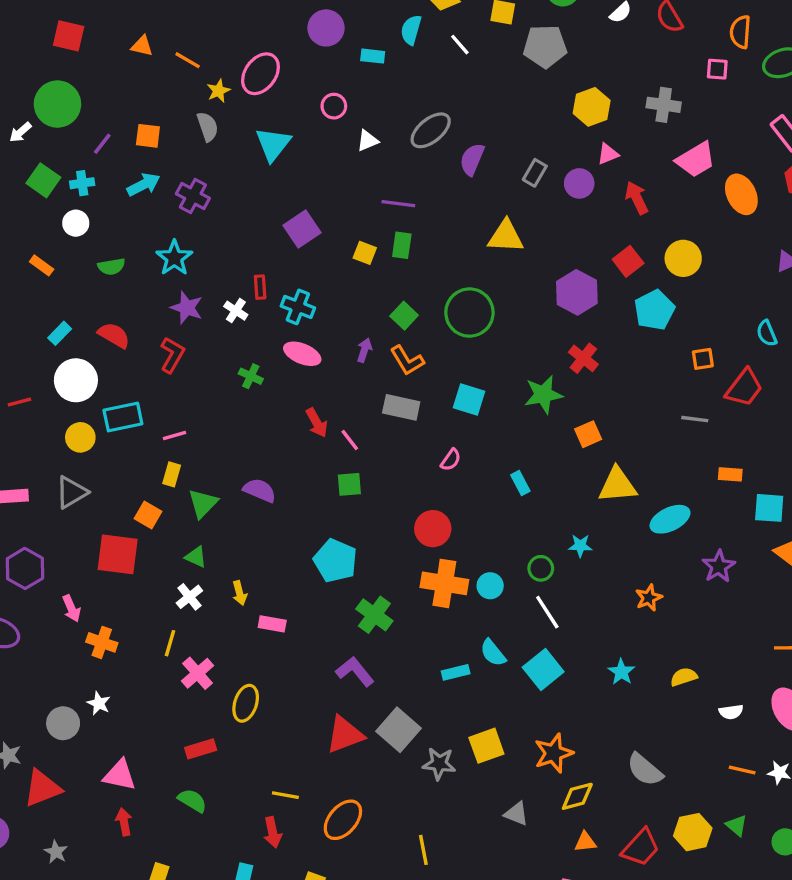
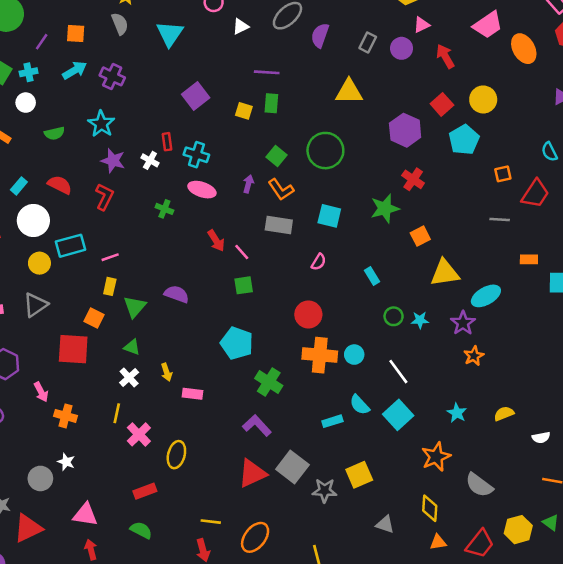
purple star: (719, 566) -> (463, 323), moved
green circle: (541, 568) -> (394, 316), moved
orange star: (554, 753) -> (436, 457), moved
yellow diamond: (577, 796) -> (430, 508), turned -68

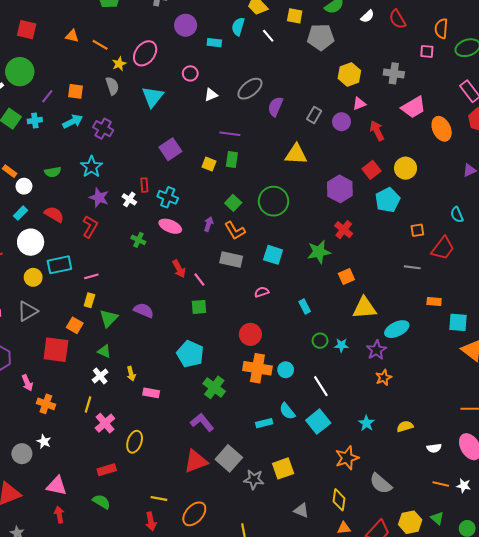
white circle: (26, 103) -> (24, 186), moved
pink semicircle: (319, 262) -> (262, 292), turned -144

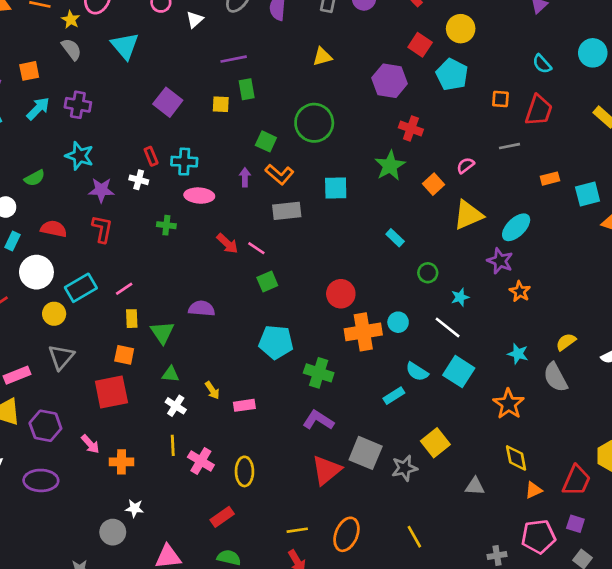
yellow triangle: (296, 154) -> (322, 57), size x0.7
orange square: (417, 230) -> (500, 99), turned 32
pink semicircle: (262, 292) -> (465, 165), moved
cyan star: (341, 345) -> (460, 297), moved
gray semicircle: (381, 484) -> (555, 377), moved, turned 40

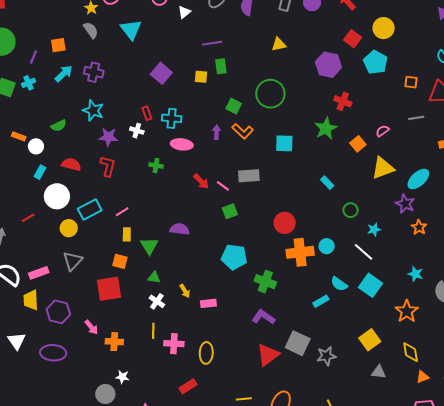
gray rectangle: (287, 211) -> (249, 176), moved
yellow square: (435, 443) -> (370, 340), moved
pink cross: (201, 461) -> (174, 344), turned -30

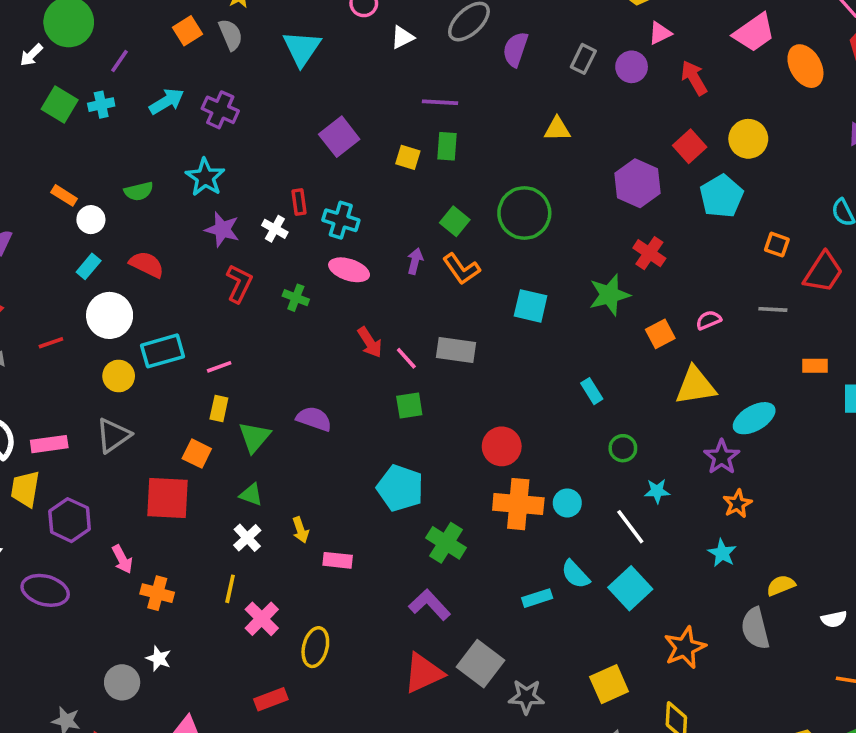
orange square: (58, 45) -> (187, 31), moved, turned -35
red L-shape: (108, 166) -> (239, 284), moved
cyan star: (415, 274) -> (722, 553), moved
pink cross: (174, 344) -> (262, 619), turned 30

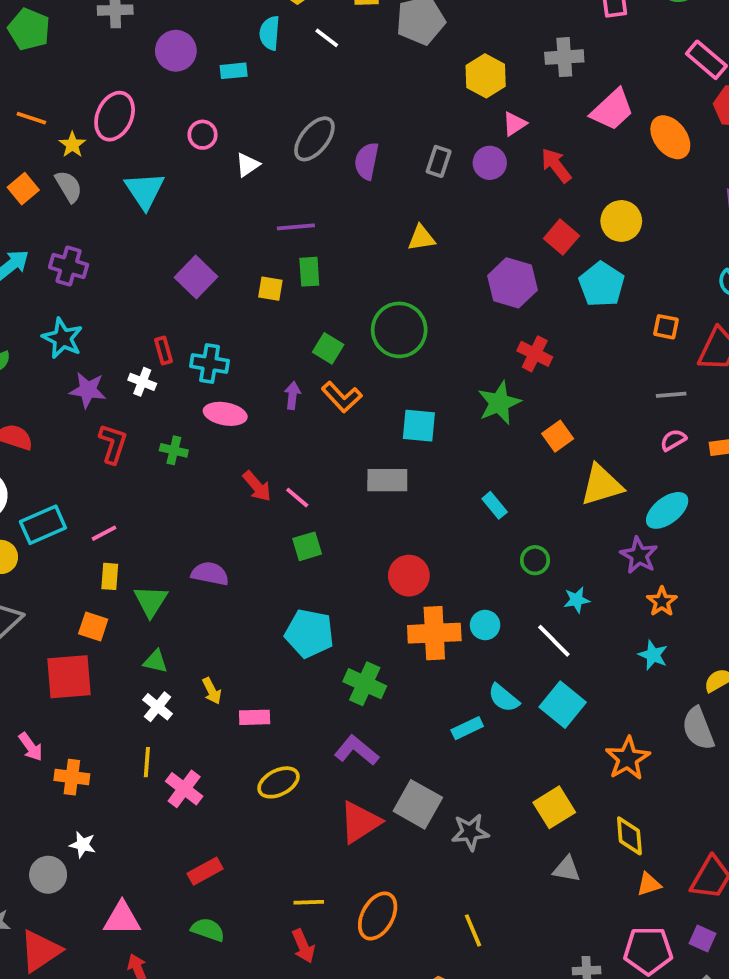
pink semicircle: (709, 320) -> (673, 440), moved
gray rectangle: (456, 350) -> (387, 480), moved
yellow ellipse: (315, 647) -> (279, 782), moved, turned 57

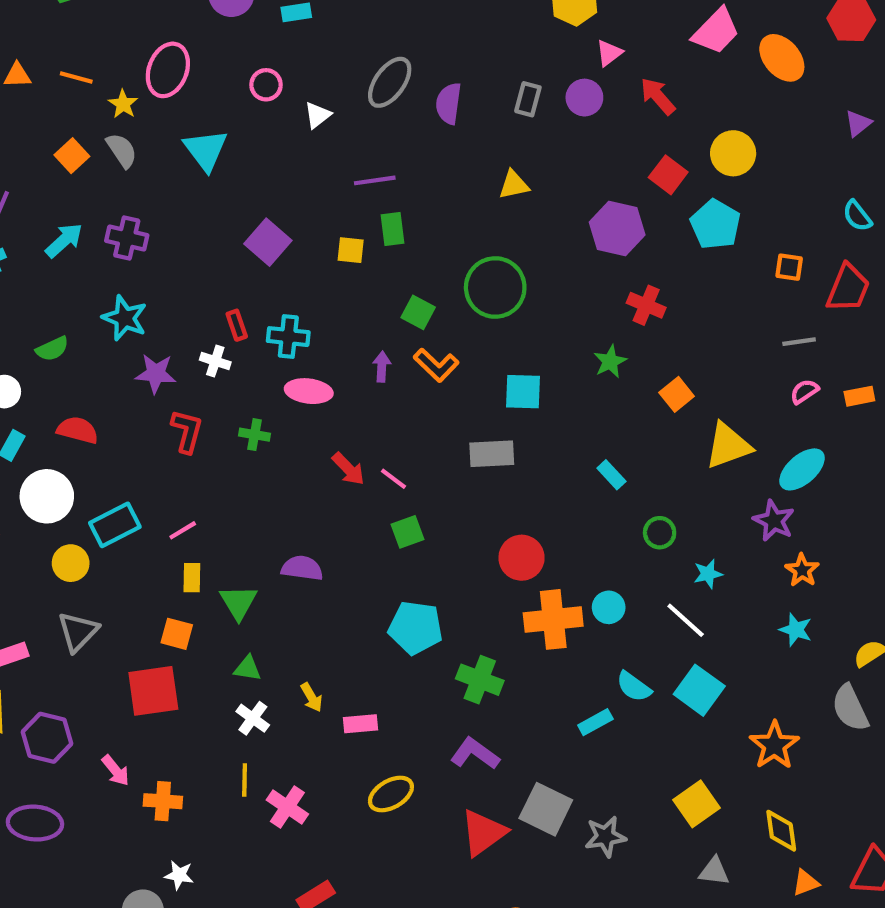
green star: (499, 403) -> (610, 362), size x0.7

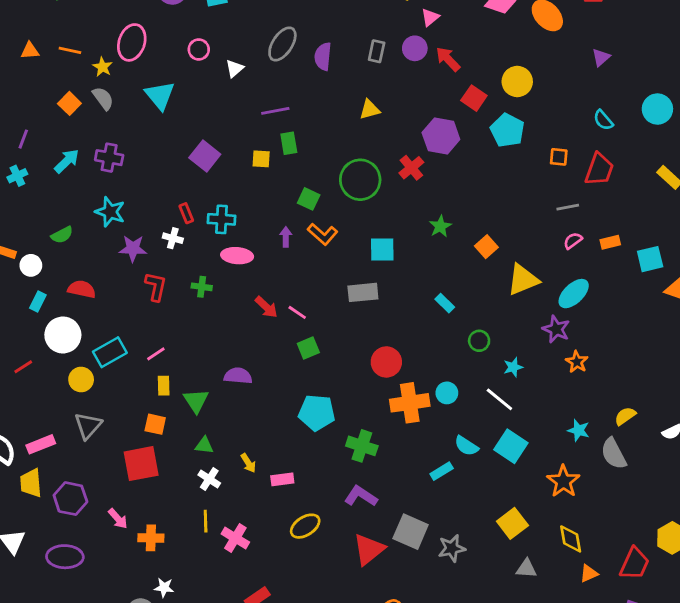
red arrow: (658, 96) -> (448, 59), moved
red cross: (646, 305) -> (411, 168), moved, turned 30
cyan star: (796, 630) -> (579, 430), moved

